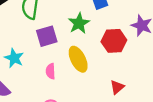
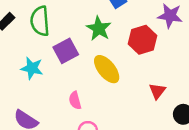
cyan star: (14, 58) -> (32, 68), moved
pink semicircle: (51, 71) -> (75, 100), moved

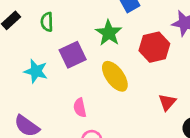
green semicircle: (40, 21) -> (47, 22), size x0.6

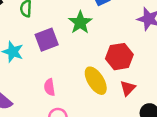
red hexagon: (154, 47) -> (119, 57), moved
yellow ellipse: (115, 76) -> (96, 81), moved

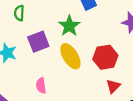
yellow ellipse: (96, 81) -> (70, 56), moved

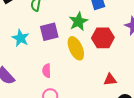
red hexagon: (105, 57) -> (103, 38), moved
red triangle: (113, 86) -> (110, 80), turned 32

